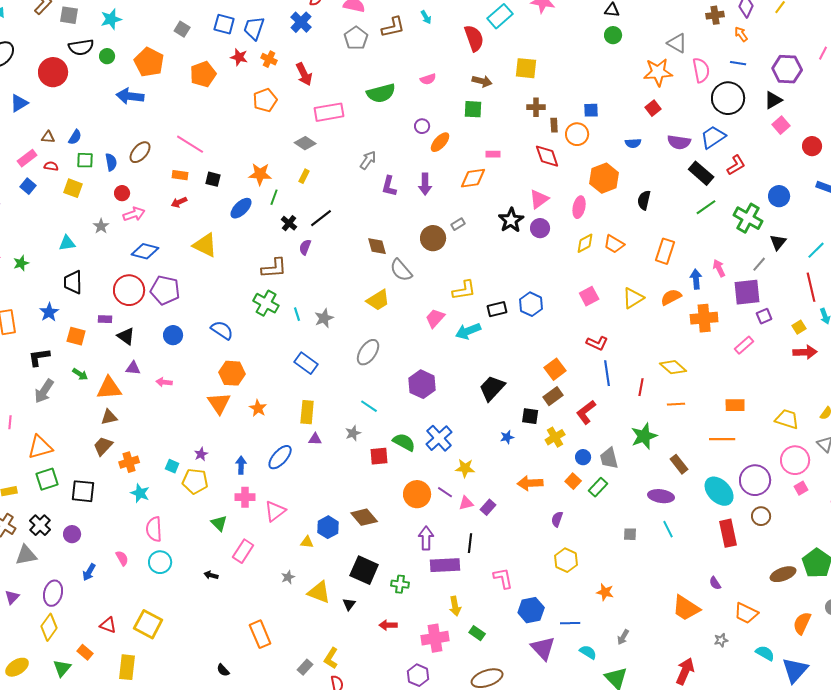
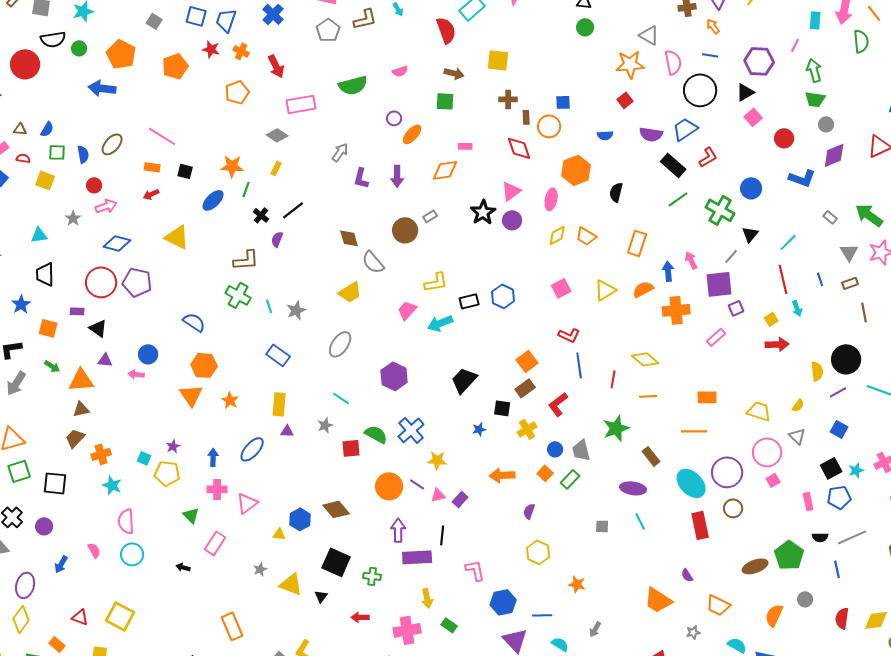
blue circle: (173, 335) -> (148, 354), moved

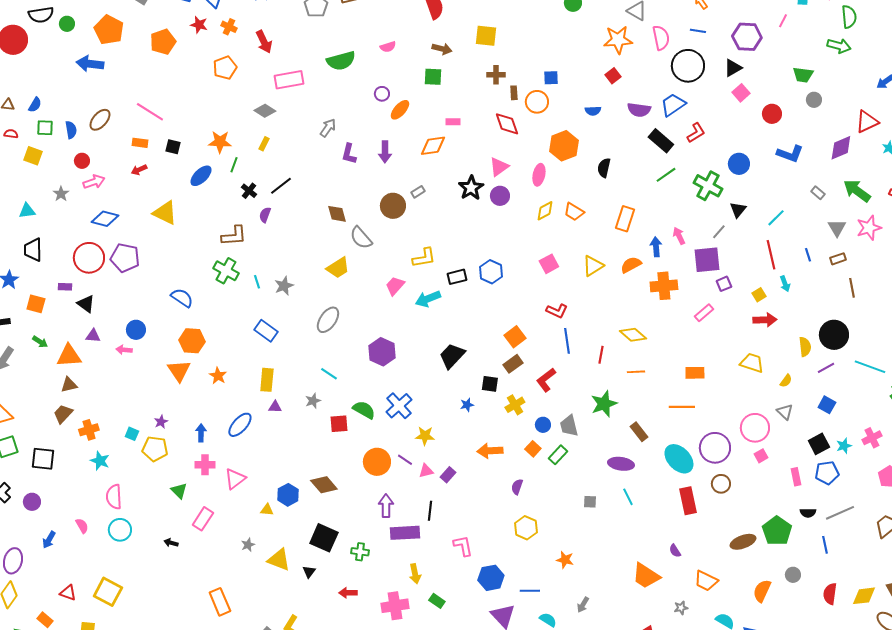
green arrow: (814, 70) -> (839, 46), moved, turned 120
purple diamond: (834, 155) -> (841, 148), moved
yellow trapezoid: (759, 411) -> (752, 363), moved

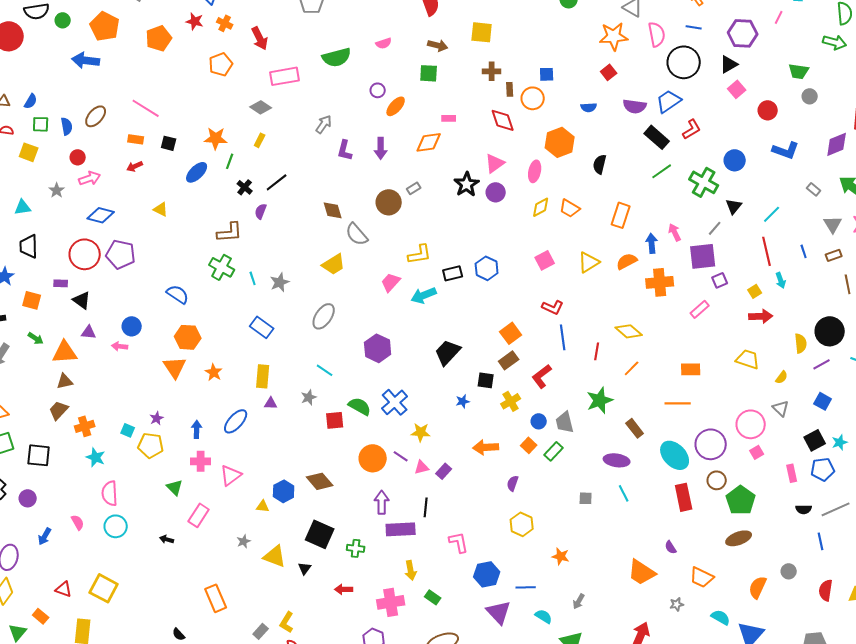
yellow triangle: (165, 213) -> (161, 209), size x0.6
orange line: (636, 372) -> (632, 368), turned -42
green pentagon: (777, 531) -> (741, 500), moved

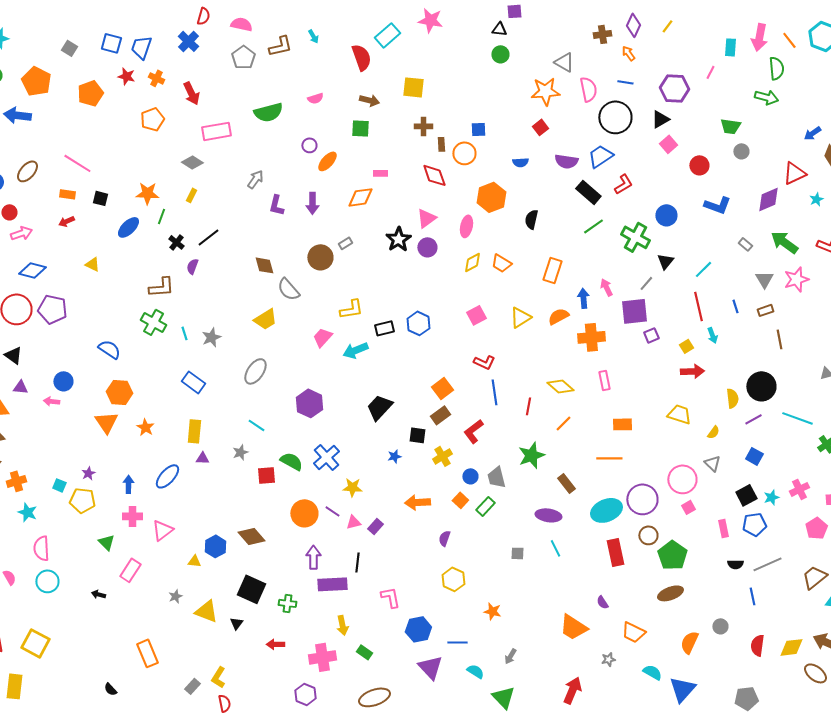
pink rectangle: (700, 309) -> (604, 380), moved, turned -60
cyan ellipse: (675, 455) -> (606, 510), turned -68

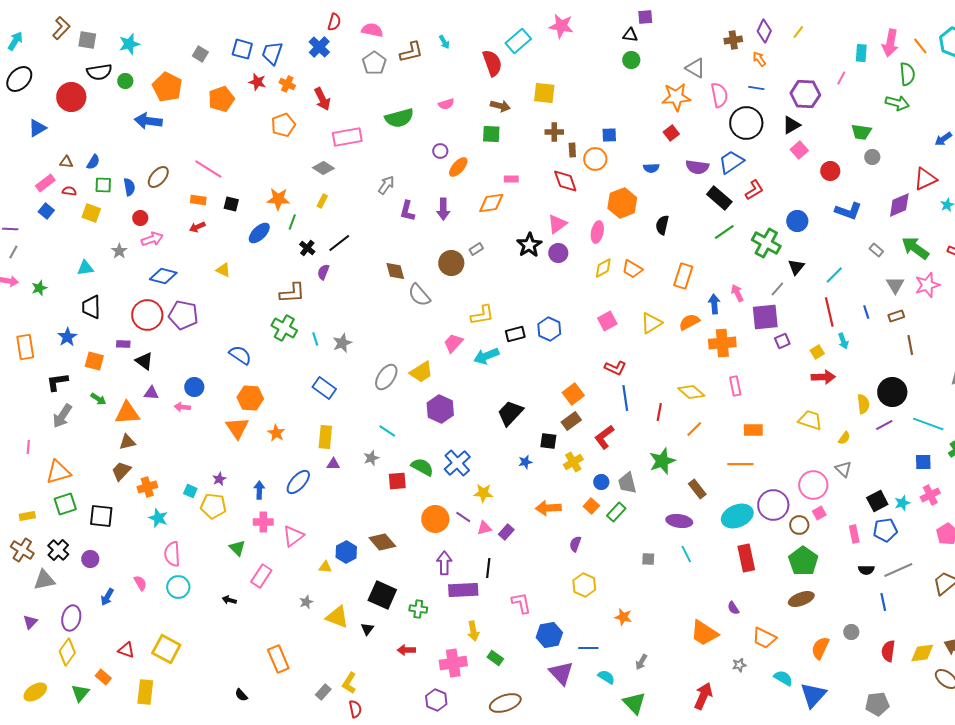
yellow trapezoid: (265, 319) -> (421, 372), moved
blue square: (754, 456) -> (923, 462), moved, turned -30
brown circle: (648, 535) -> (799, 525), moved

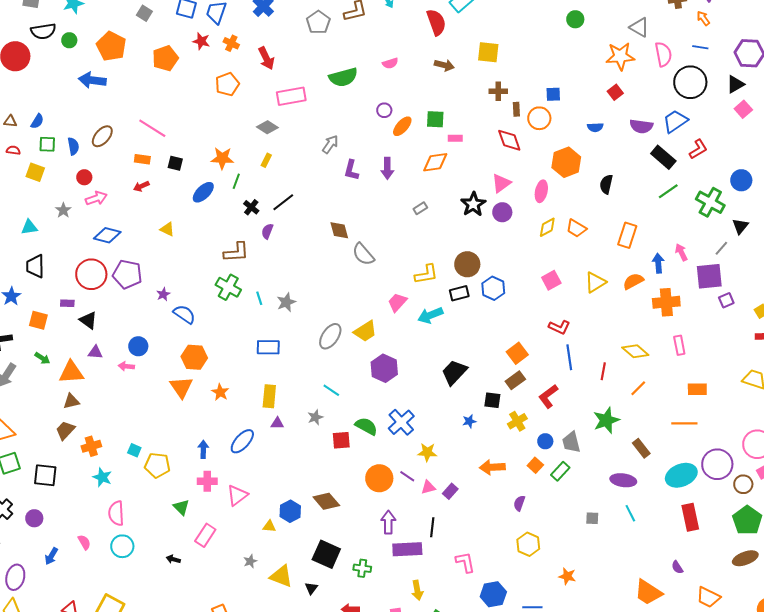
green square: (491, 134) -> (435, 119), moved
brown circle: (451, 263) -> (467, 264), moved
blue rectangle: (324, 388) -> (268, 347), turned -35
purple star: (219, 479) -> (163, 294), moved

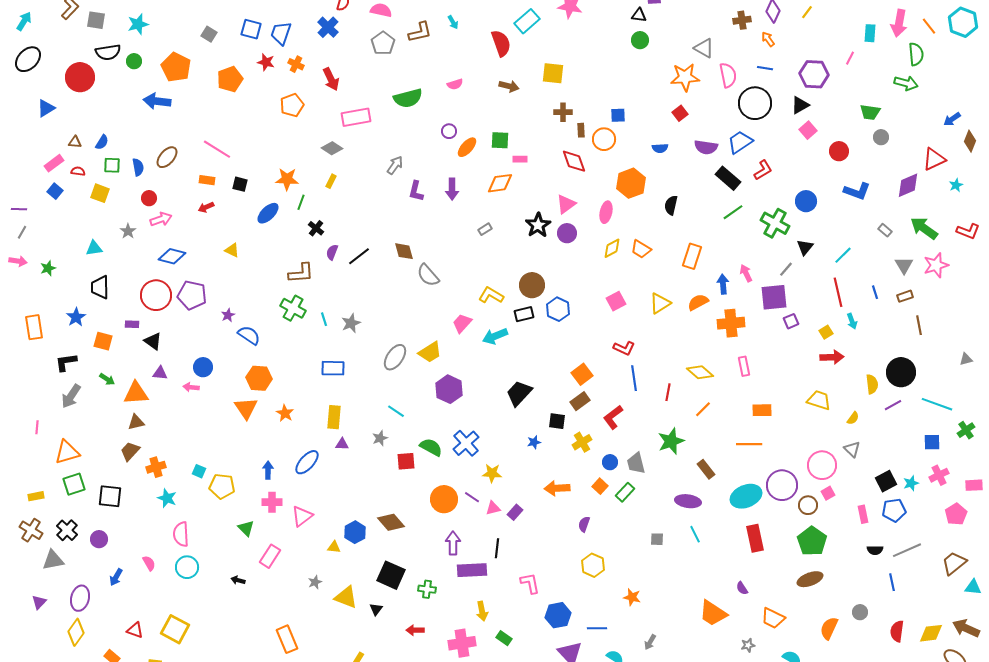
black line: (283, 202) -> (359, 256), moved
yellow L-shape: (426, 274) -> (491, 295), turned -140

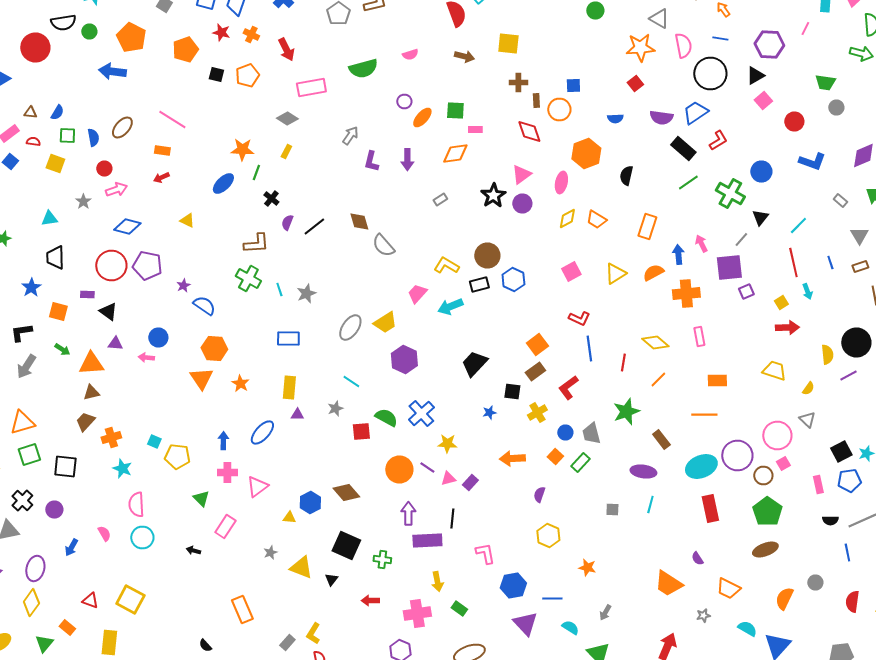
black square: (240, 184) -> (216, 74), moved
cyan line: (695, 534) -> (650, 504), turned 42

